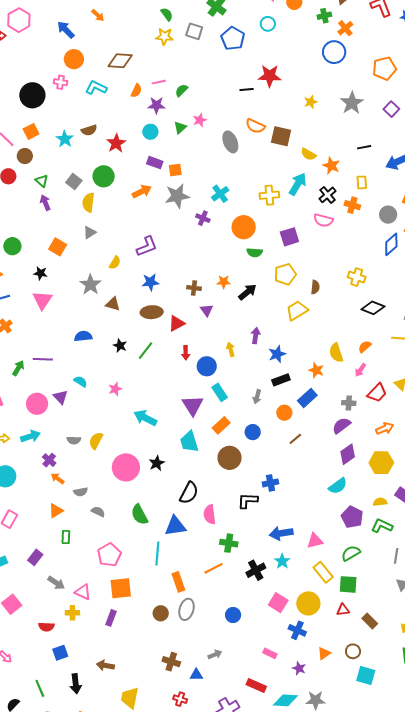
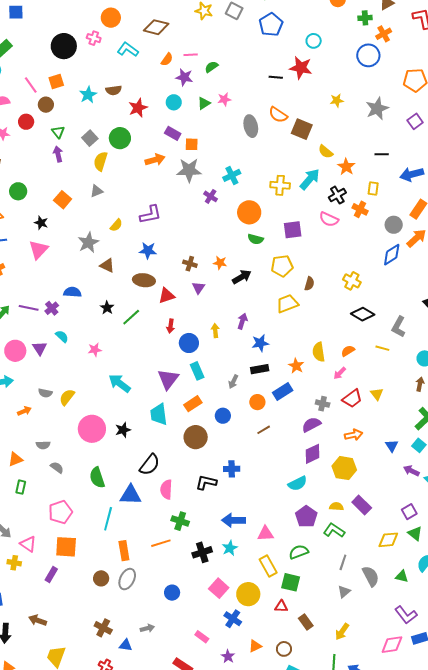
cyan circle: (268, 24) -> (314, 41), moved
purple cross: (49, 460) -> (52, 308), moved
orange arrow: (58, 478) -> (24, 411), moved, turned 112

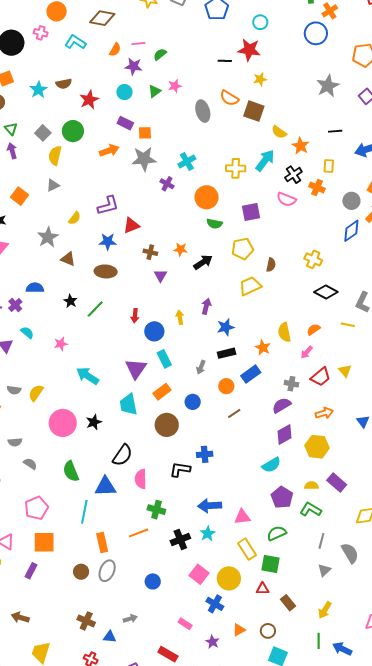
yellow star: (337, 100) -> (260, 79), moved
red triangle: (167, 296) -> (131, 225), moved

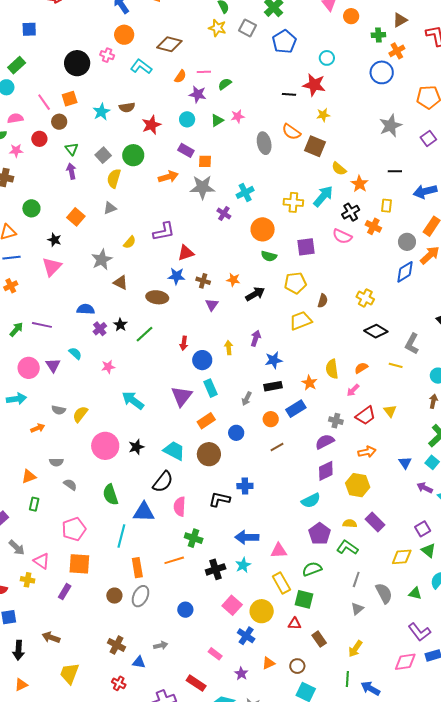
blue star: (108, 242) -> (176, 276), moved
purple cross: (15, 305) -> (100, 329), moved
cyan trapezoid: (128, 404) -> (174, 451), moved, turned 125

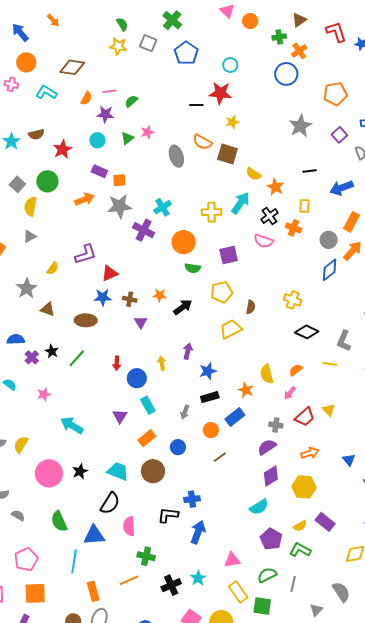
purple cross: (224, 213) -> (144, 230), size x1.5
purple triangle: (182, 396) -> (120, 416), size x0.7
yellow semicircle: (350, 524) -> (300, 526), turned 152
blue arrow: (247, 537) -> (198, 532), moved, turned 115
gray line: (356, 579) -> (293, 584), moved

